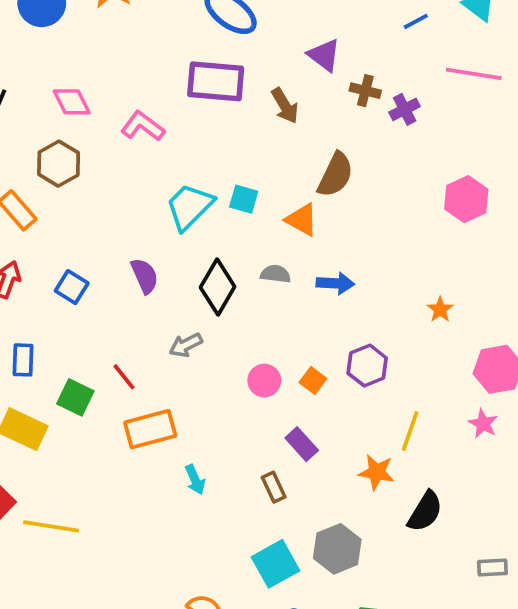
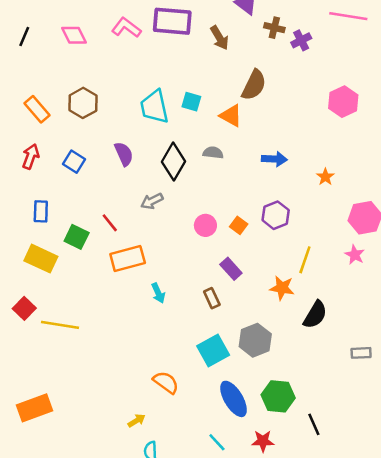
pink L-shape: (143, 126) -> (126, 28), moved
brown hexagon: (59, 164) -> (83, 103), moved
cyan trapezoid: (189, 207) -> (154, 107), turned -57
blue arrow: (335, 283) -> (274, 159), moved

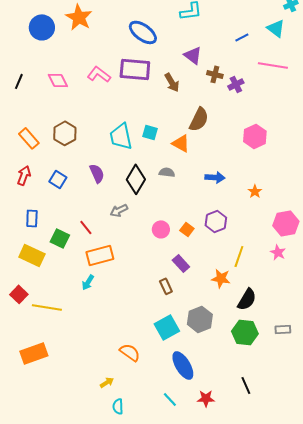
pink hexagon: (343, 102) -> (255, 136), moved
cyan arrow: (158, 293) -> (88, 282), moved, turned 56
green hexagon: (278, 396) -> (245, 332), moved
orange rectangle: (34, 408) -> (34, 353), moved

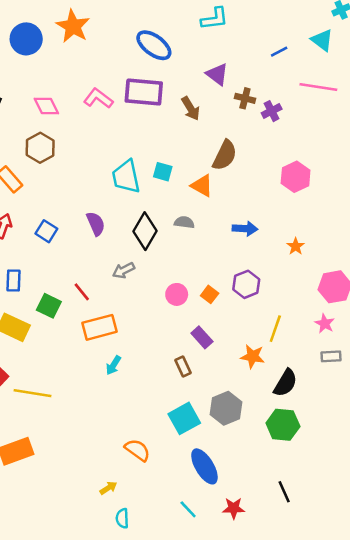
brown hexagon: (65, 133) -> (40, 148), moved
cyan arrow: (88, 282) -> (113, 365), moved
gray rectangle: (283, 329) -> (331, 356), moved

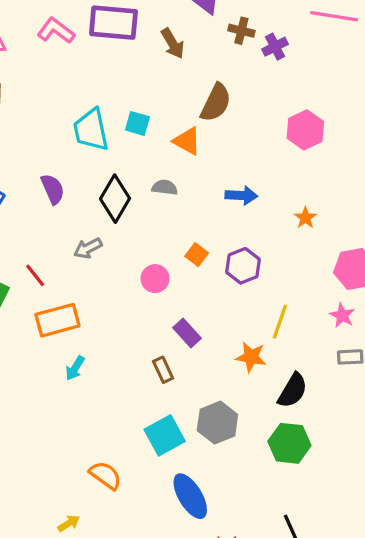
orange square: (210, 294) -> (197, 255), moved

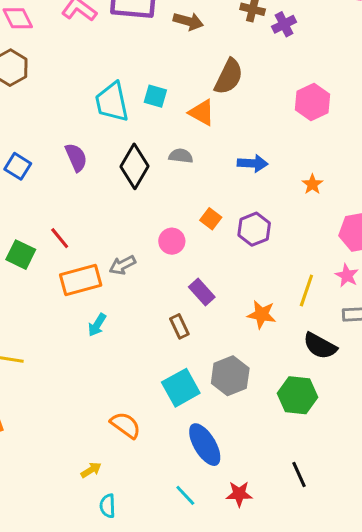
brown arrow: (173, 43) -> (188, 21), turned -44
gray arrow: (88, 248) -> (122, 265), moved
yellow line: (280, 322) -> (306, 290), moved
black semicircle: (293, 391) -> (320, 346), moved, turned 88

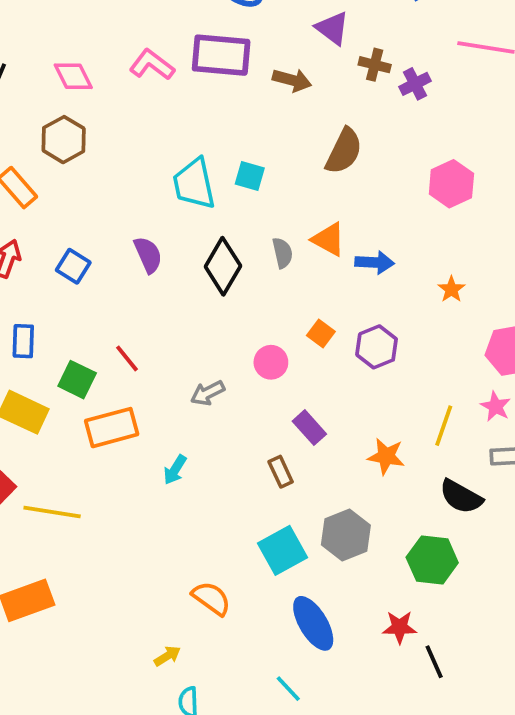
orange triangle: (202, 112) -> (329, 239), moved
gray semicircle: (181, 156) -> (282, 253), turned 70
orange rectangle: (81, 280) -> (112, 428), moved
red star: (239, 494) -> (400, 627), moved

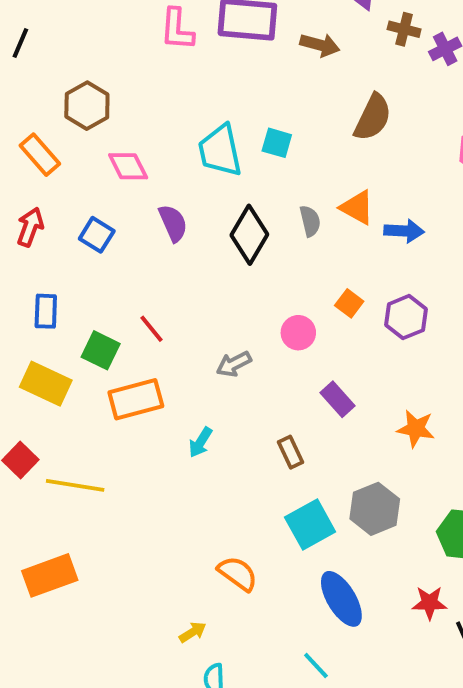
pink L-shape: (152, 65) -> (177, 29), turned -123
pink diamond: (73, 76) -> (128, 166), moved
brown rectangle: (281, 472) -> (291, 452), moved

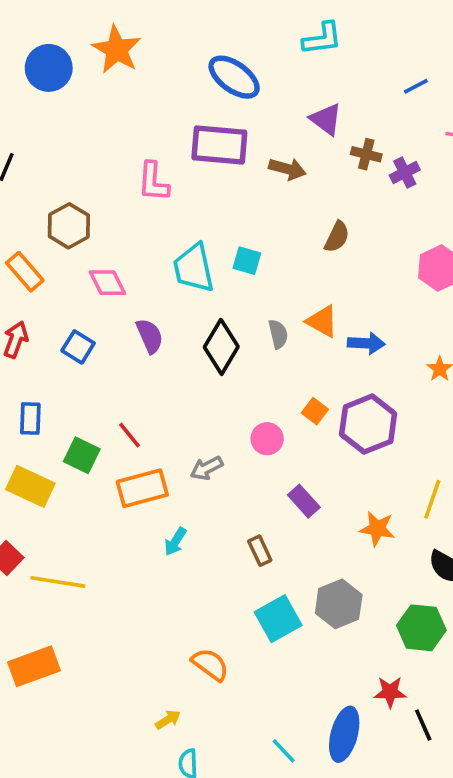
pink L-shape: (177, 29) -> (153, 182), moved
brown semicircle: (373, 117) -> (337, 237), size x0.7
purple hexagon: (406, 317) -> (368, 424), size x1.4
orange rectangle: (136, 399) -> (142, 488), moved
blue ellipse: (341, 599) -> (344, 734), moved, turned 46

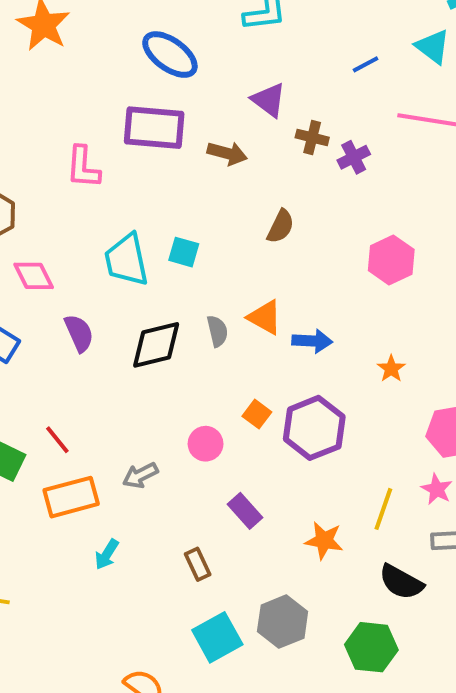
black diamond: (221, 347) -> (156, 345), turned 46

